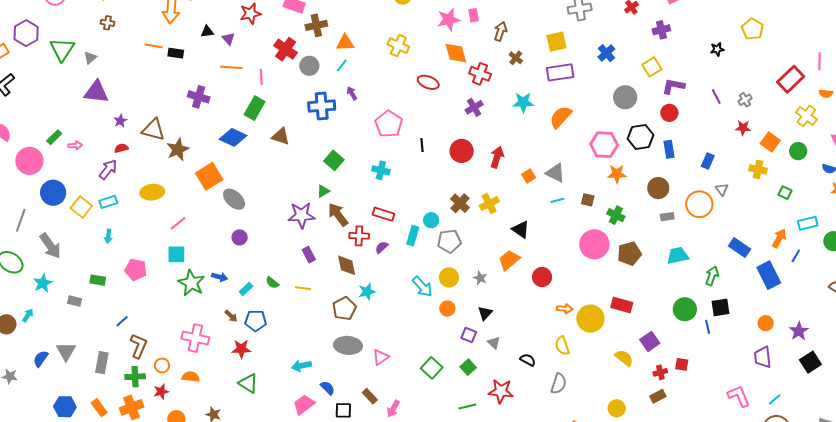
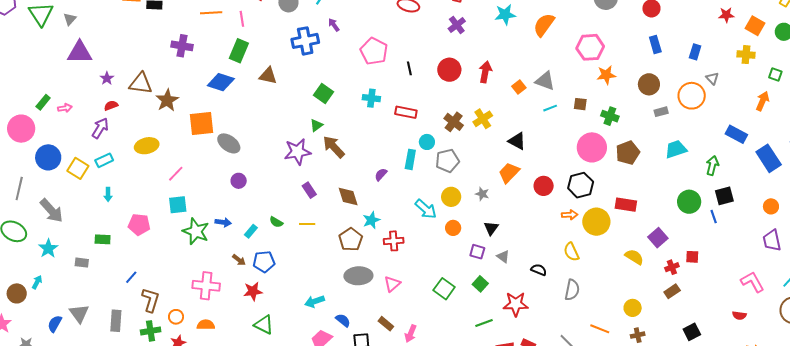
black hexagon: (641, 137) -> (581, 185), moved
orange square: (209, 176) -> (201, 124), turned 32
red rectangle: (383, 214) -> (406, 112), moved
red cross: (359, 236) -> (394, 241), moved
orange arrow: (779, 238) -> (762, 101), moved

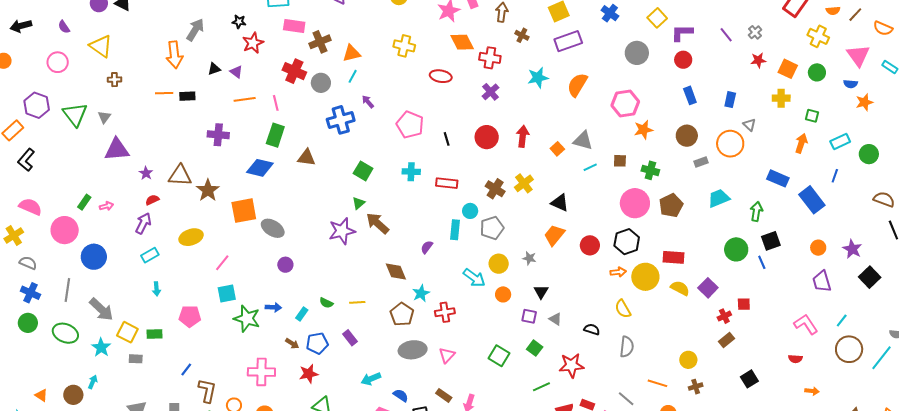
yellow square: (78, 168) -> (127, 332), moved
purple rectangle: (309, 190) -> (350, 338), moved
yellow semicircle: (634, 257) -> (680, 288), moved

